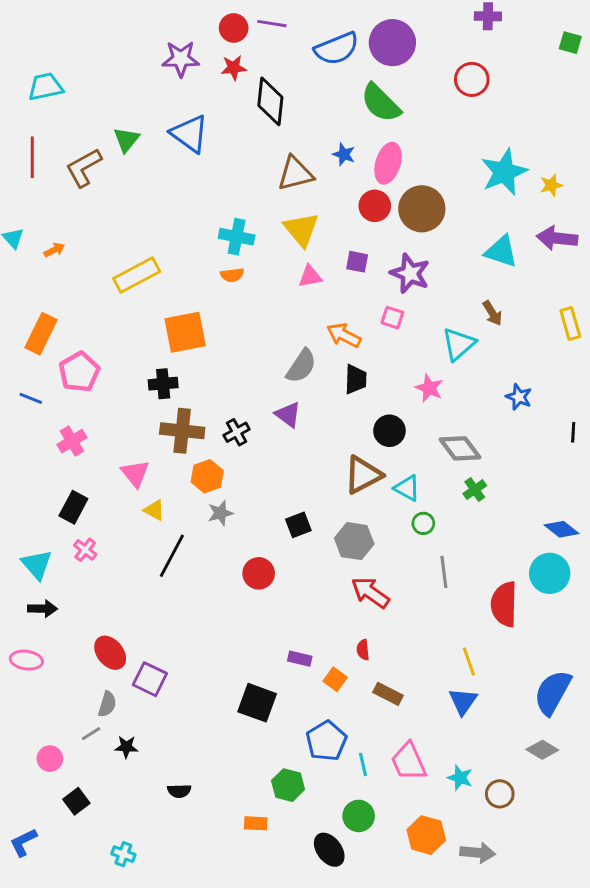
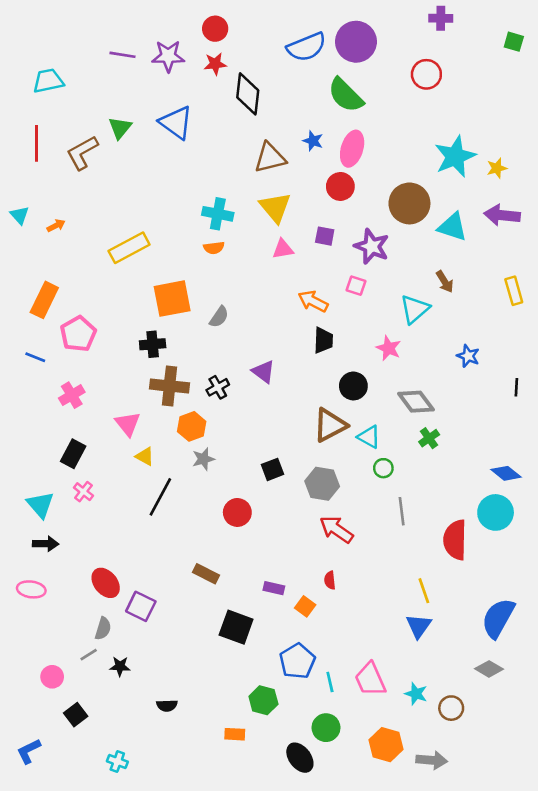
purple line: (272, 24) -> (123, 55), moved
brown circle: (422, 209) -> (409, 203), moved
gray semicircle: (301, 366) -> (219, 317), moved, size x0.7
brown rectangle: (388, 694) -> (206, 574), moved

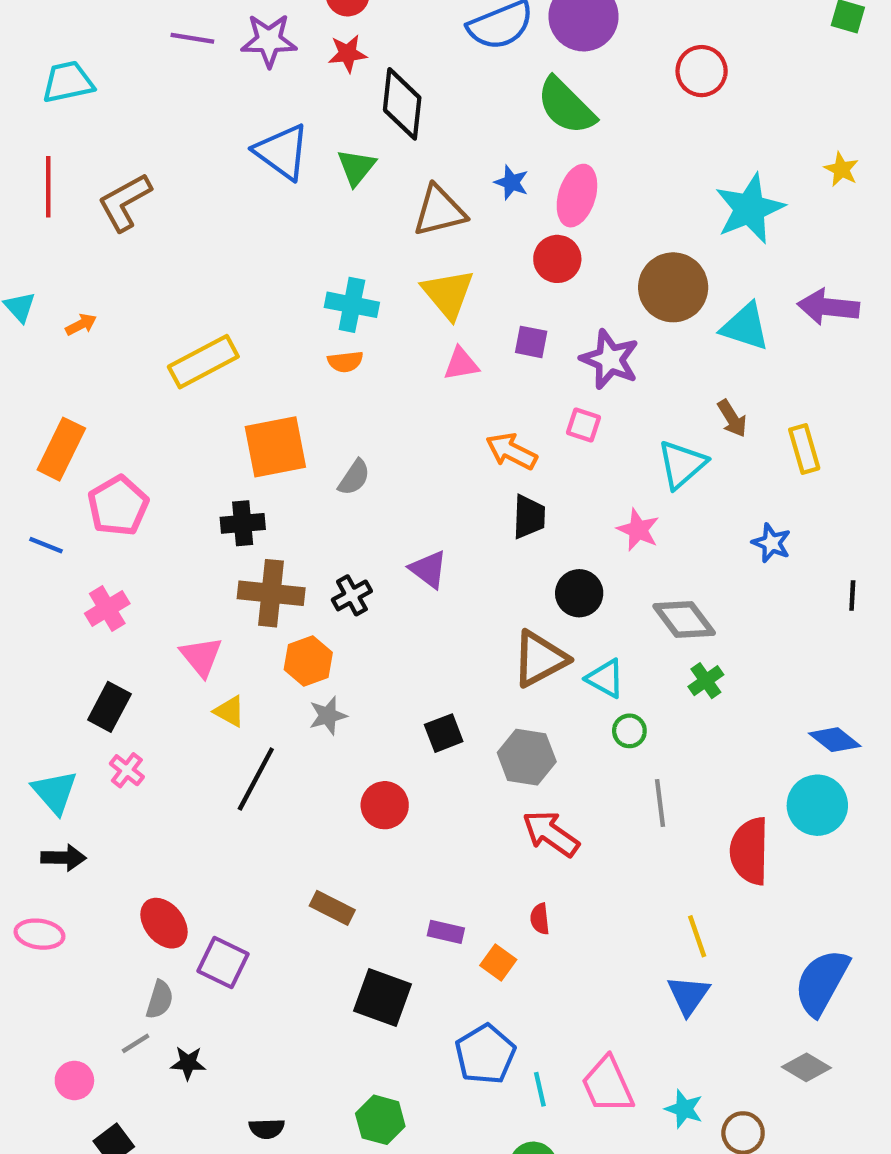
green triangle: (120, 128) -> (356, 167), moved
yellow star: (497, 168) -> (841, 169), moved, turned -30
yellow rectangle: (514, 291) -> (804, 449), moved
green hexagon: (263, 700) -> (380, 1120), moved

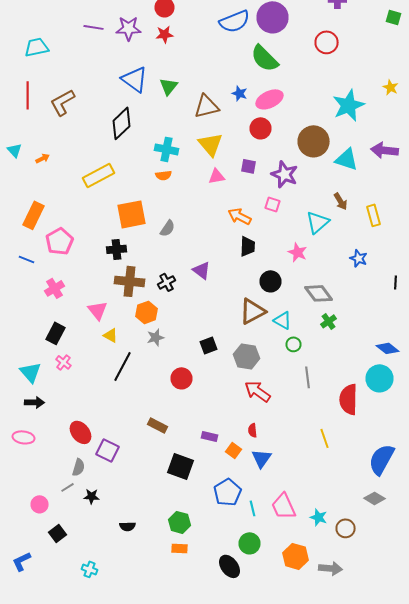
black diamond: (402, 104) -> (122, 123), moved, turned 40
pink ellipse: (577, 196) -> (270, 99), turned 48
blue triangle: (688, 995) -> (262, 458), moved

